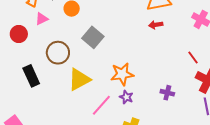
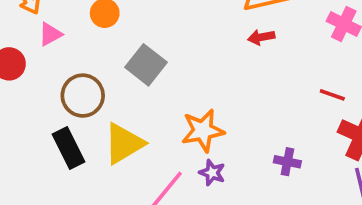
red line: (193, 57) -> (332, 95), turned -32
black rectangle: (31, 76) -> (69, 148), moved

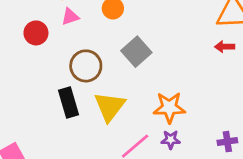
yellow triangle: (124, 144) -> (110, 107), turned -32
purple cross: (287, 162) -> (227, 142), turned -30
purple star: (212, 173) -> (171, 140), turned -30

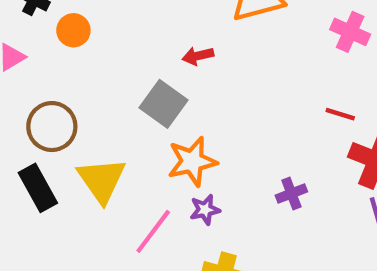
red arrow: (225, 47) -> (198, 56), moved
gray square: (136, 52) -> (163, 104), moved

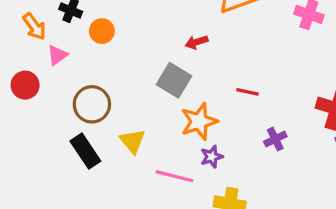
red line: (340, 114) -> (248, 92), moved
yellow triangle: (102, 180) -> (132, 141), size x0.7
pink line: (153, 231) -> (174, 176), turned 72

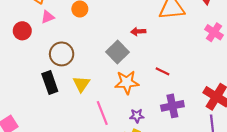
purple cross: (275, 139) -> (172, 106), size x1.5
purple star: (212, 157) -> (137, 116), moved
pink line: (174, 176) -> (102, 113), turned 40

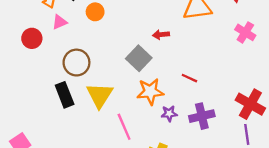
yellow triangle: (81, 84) -> (100, 95), size x1.4
purple star: (137, 116) -> (169, 113), moved

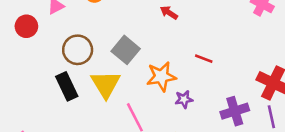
red arrow: (161, 35) -> (169, 13), turned 42
gray square: (139, 58) -> (126, 50), moved
purple cross: (202, 116) -> (235, 111), moved

